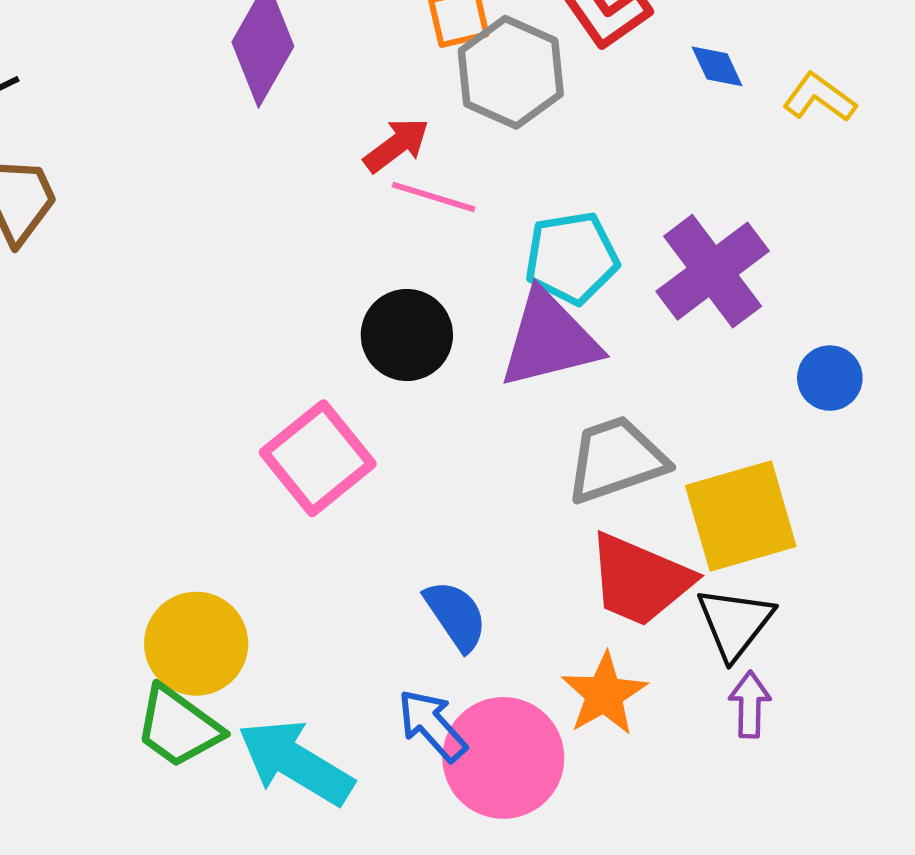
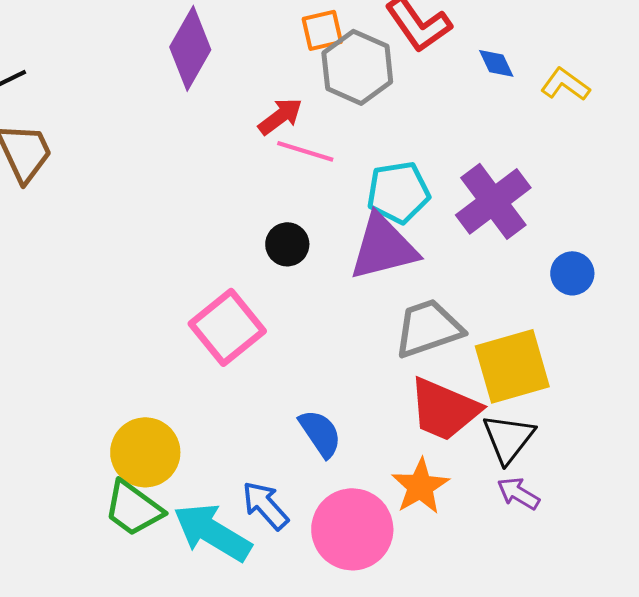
black circle: (407, 335) -> (287, 244), size x0.7
purple arrow: (750, 705) -> (518, 493), turned -60
blue arrow: (432, 725) -> (265, 505), moved

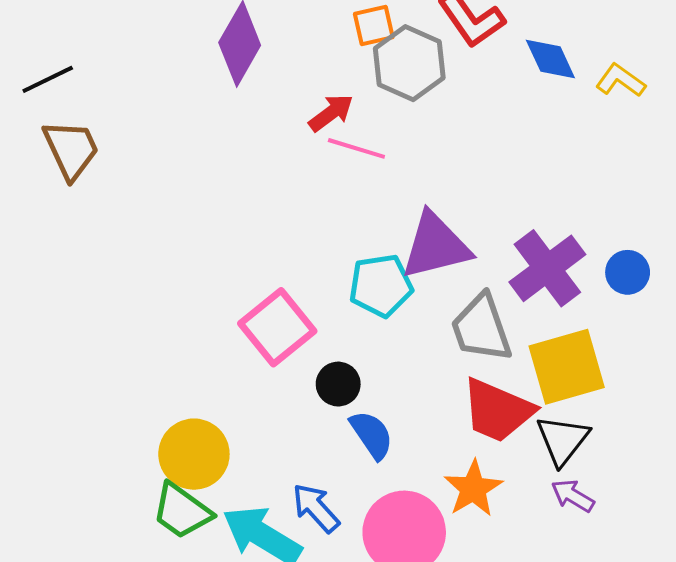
blue diamond: (496, 63) -> (550, 59), size x1.4
cyan pentagon: (398, 192) -> (381, 286), moved
purple cross: (493, 201) -> (547, 268), moved
black circle: (287, 244) -> (338, 384), moved
gray trapezoid: (428, 328) -> (481, 328), turned -90

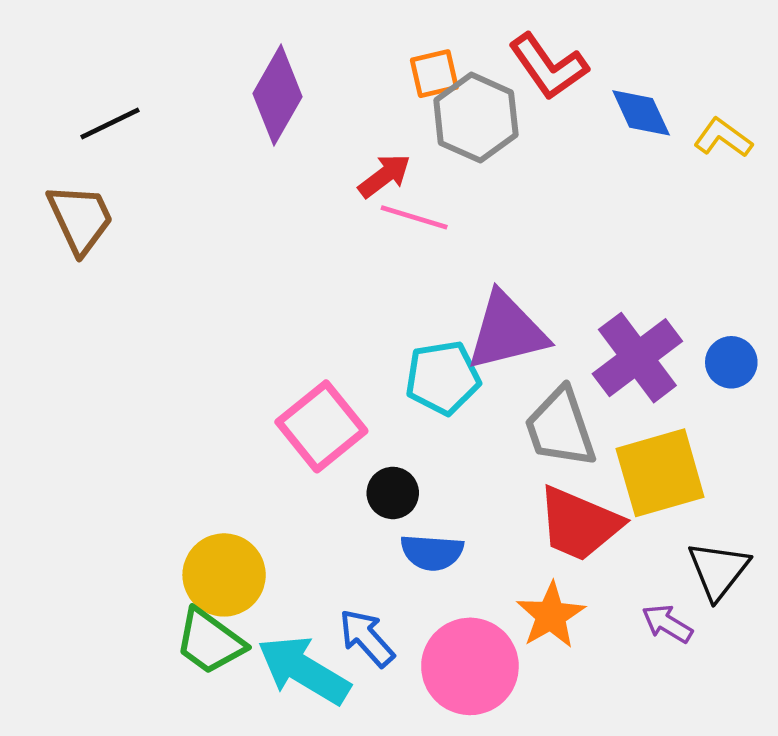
black line: (48, 79) -> (110, 124), moved
blue semicircle: (372, 435) -> (432, 552), turned 128
black triangle: (563, 440) -> (718, 570), moved

